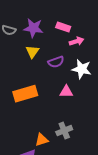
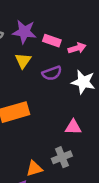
pink rectangle: (63, 27) -> (52, 41), moved
pink triangle: (66, 92) -> (73, 127), moved

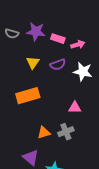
yellow triangle: (23, 61) -> (33, 63), moved
orange triangle: (34, 169) -> (44, 133), moved

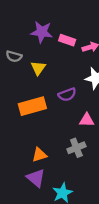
gray semicircle: (12, 34) -> (14, 56), moved
purple semicircle: (58, 65) -> (67, 95), moved
orange triangle: (44, 133) -> (39, 155), moved

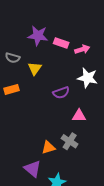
orange rectangle: (32, 106) -> (11, 89), moved, size x0.6
gray cross: (76, 148) -> (70, 141), turned -35
orange triangle: (39, 155) -> (48, 148), moved

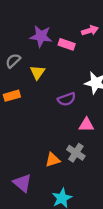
pink arrow: (82, 49) -> (90, 30), moved
gray semicircle: (13, 58) -> (13, 61), turned 120
purple triangle: (33, 169) -> (22, 183), moved

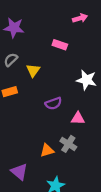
pink arrow: (90, 30) -> (80, 18), moved
purple star: (41, 36) -> (14, 28), moved
purple semicircle: (67, 99) -> (53, 103), moved

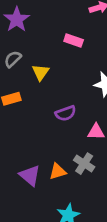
purple star: (14, 28) -> (17, 19), turned 30
purple triangle: (19, 172) -> (30, 175), moved

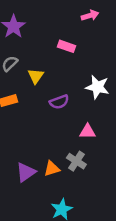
purple semicircle: (66, 113) -> (59, 102), moved
purple triangle: (30, 175) -> (26, 172), turned 45

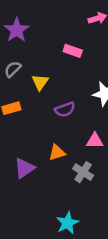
orange triangle: (52, 169) -> (57, 153), moved
purple triangle: (26, 172) -> (24, 168), moved

